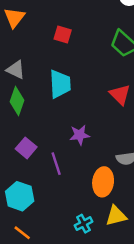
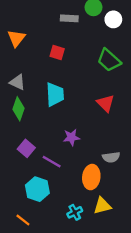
purple line: (56, 164) -> (52, 162), turned -42
cyan hexagon: (20, 196) -> (37, 189), moved

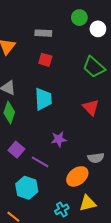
gray rectangle: (69, 18) -> (43, 33), moved
orange ellipse: (91, 177) -> (77, 176), turned 45

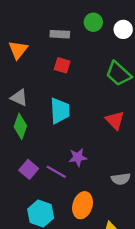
green circle: (79, 18) -> (93, 22), moved
purple line: (40, 162) -> (56, 172), moved
orange ellipse: (77, 176) -> (83, 205), moved, turned -35

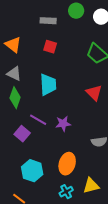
orange triangle: (18, 50) -> (13, 45), moved, turned -30
purple line: (56, 172) -> (38, 120), moved

